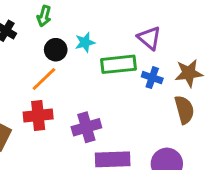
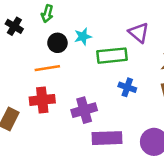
blue cross: (152, 78) -> (127, 87), moved
orange line: (44, 79) -> (47, 68), turned 35

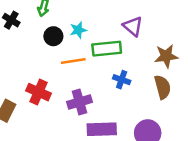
orange line: (47, 68) -> (73, 61), moved
red cross: (42, 100) -> (38, 92), turned 30

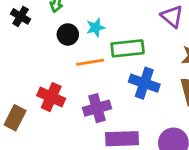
purple triangle: (133, 26) -> (172, 16), moved
blue cross: (122, 80) -> (144, 83), size x1.5

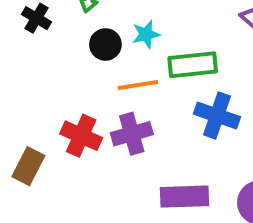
purple cross: (97, 108) -> (132, 134), moved

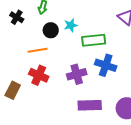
orange line: (138, 85) -> (38, 50), moved
purple cross: (132, 134) -> (77, 74), moved

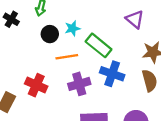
green rectangle: (94, 40) -> (99, 45), turned 45
orange line: (38, 50) -> (67, 57), moved

